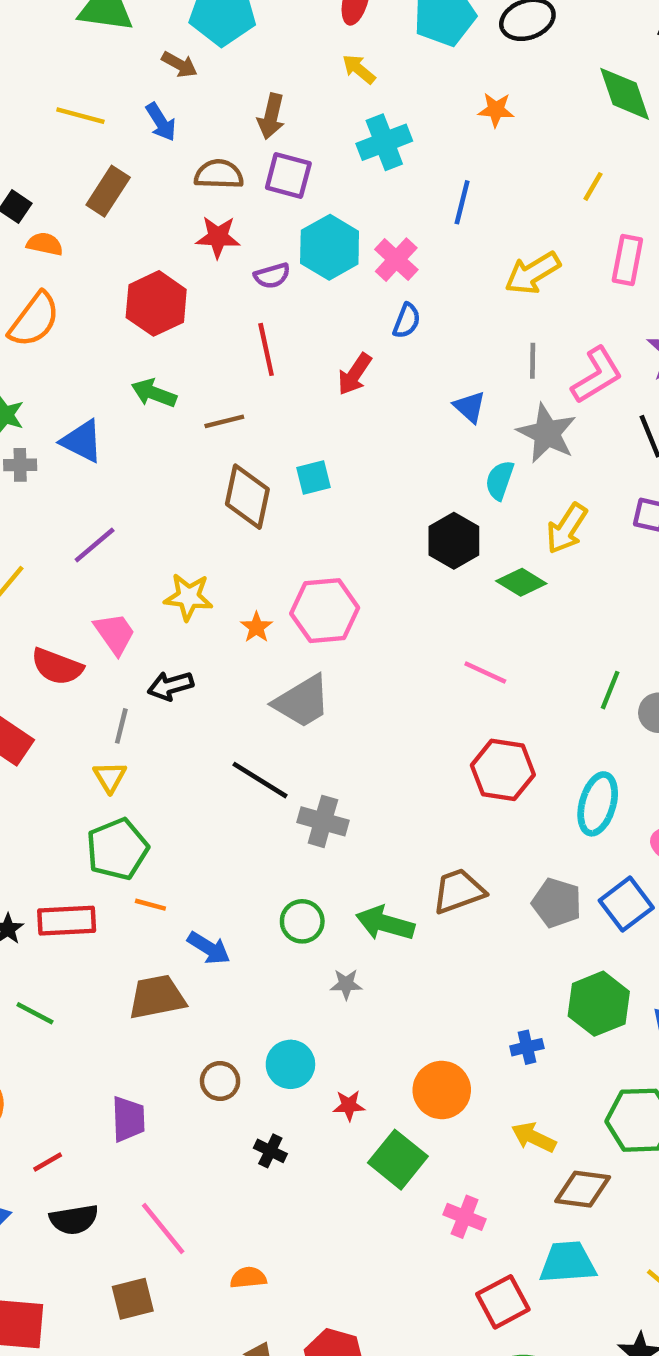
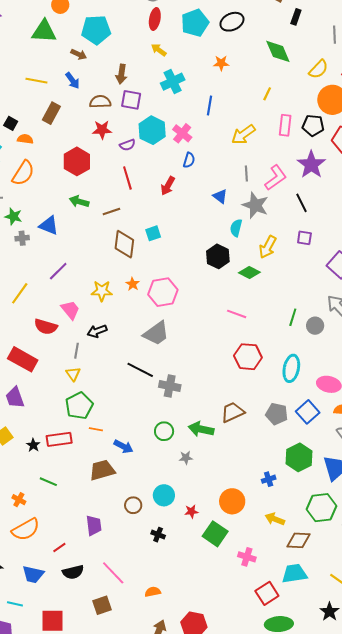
orange star: (256, 627) -> (133, 284), moved

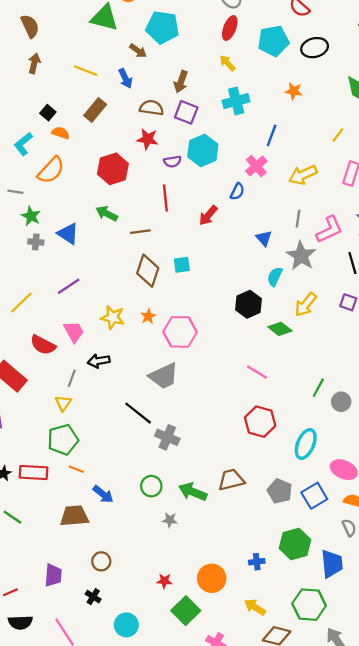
pink cross: (182, 133) -> (256, 166), moved
cyan circle: (164, 495) -> (126, 625), moved
black cross: (158, 535) -> (93, 597), moved

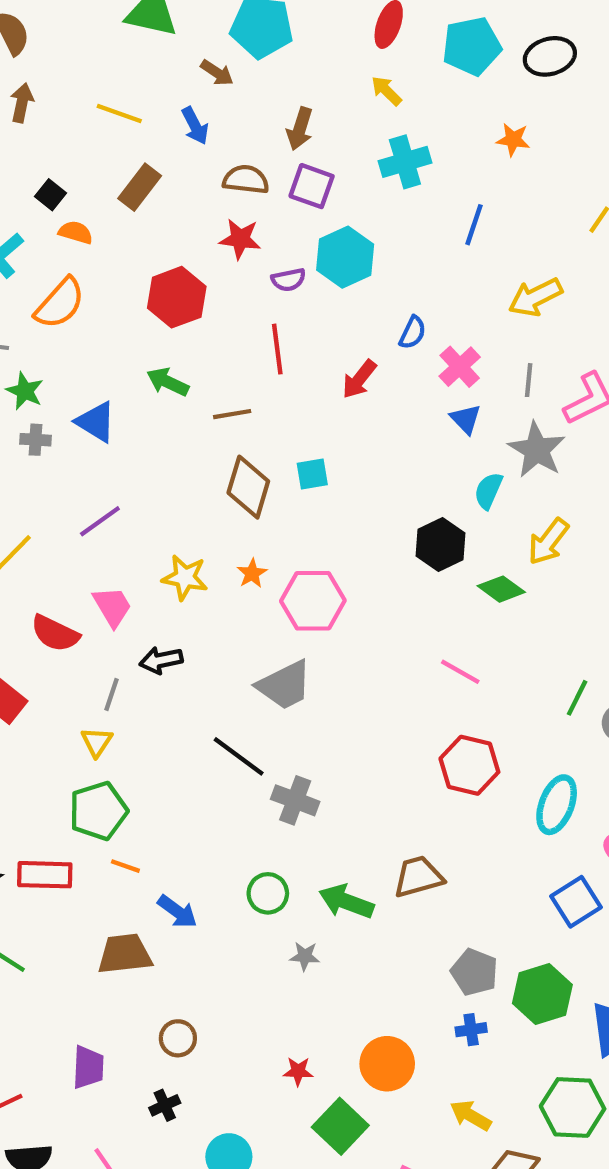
pink cross: (256, 166) -> (460, 367), moved
gray pentagon: (280, 491) -> (474, 972), moved
black cross: (93, 597) -> (165, 1105), turned 35

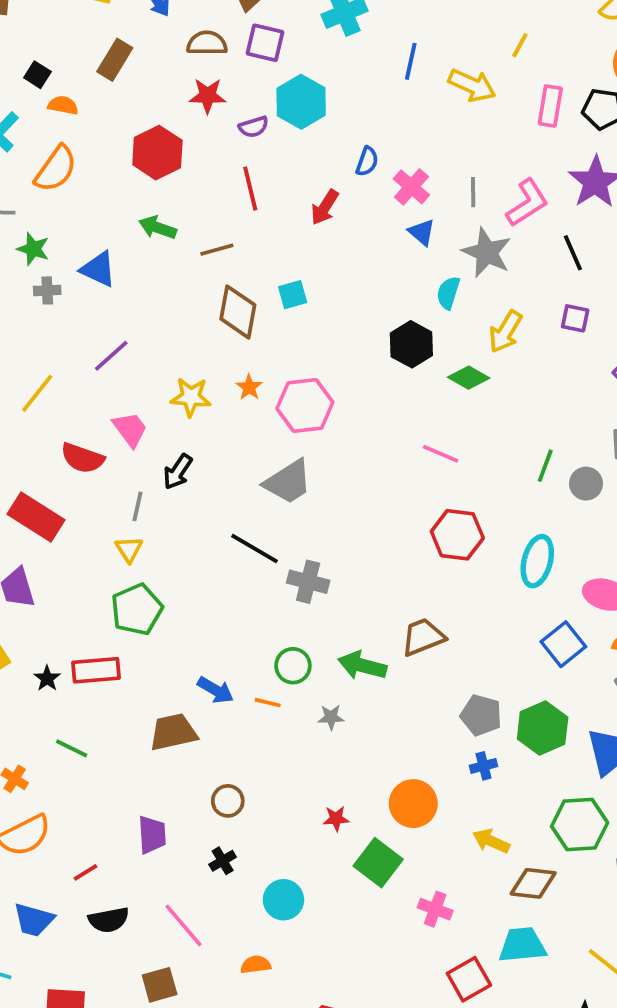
yellow arrow: (535, 297) -> (472, 85), moved, turned -123
black arrow: (161, 660) -> (178, 472), turned -39
orange line: (125, 866) -> (268, 703), moved

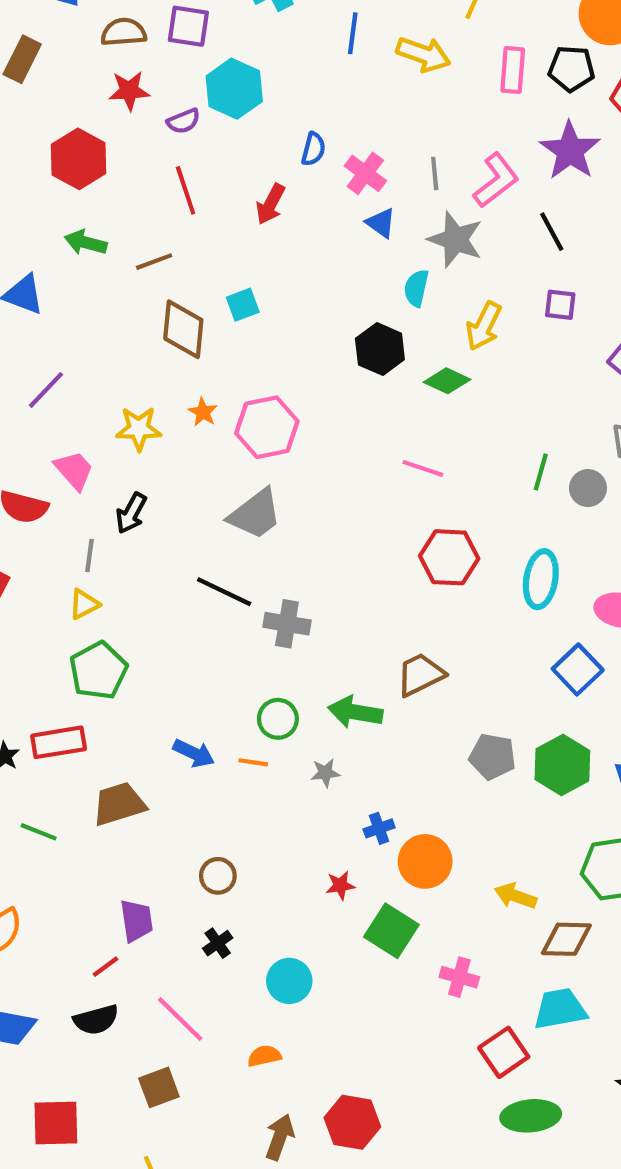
yellow triangle: (129, 549) -> (84, 604), turned 40
brown trapezoid: (173, 732) -> (119, 804), moved
blue cross: (484, 766) -> (379, 828), moved
red line: (85, 872) -> (106, 967), moved

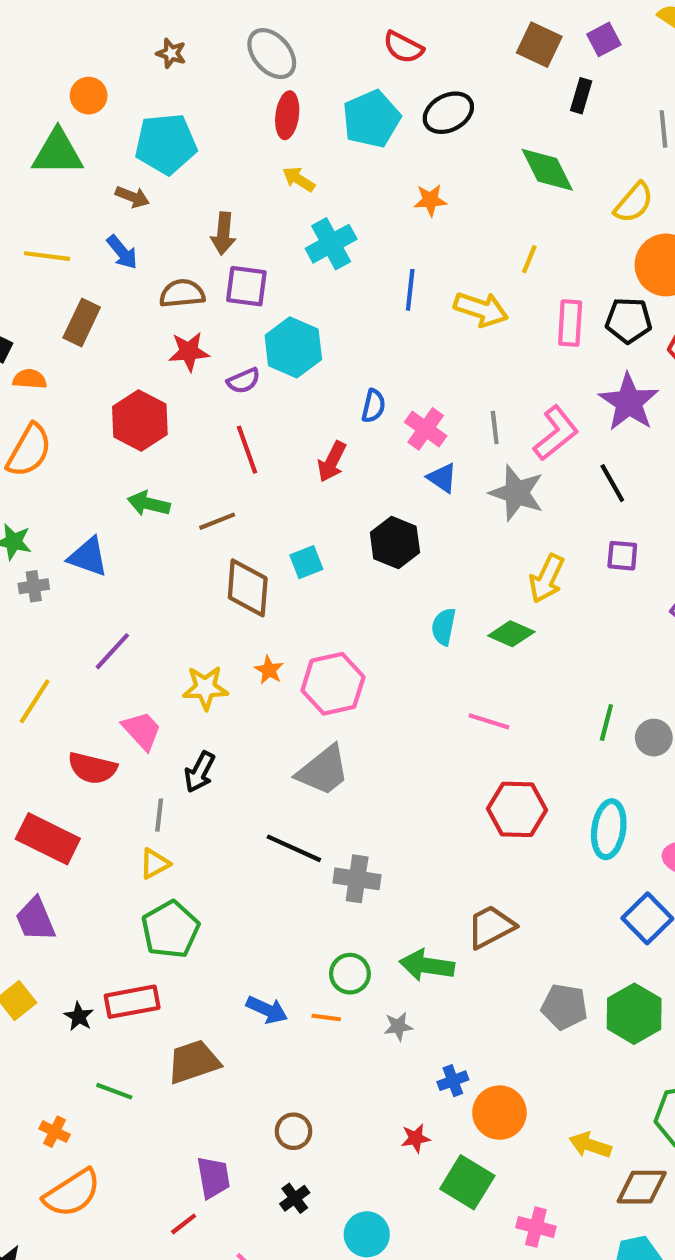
cyan semicircle: (416, 288) -> (444, 627), moved
black hexagon: (380, 349) -> (395, 543), moved

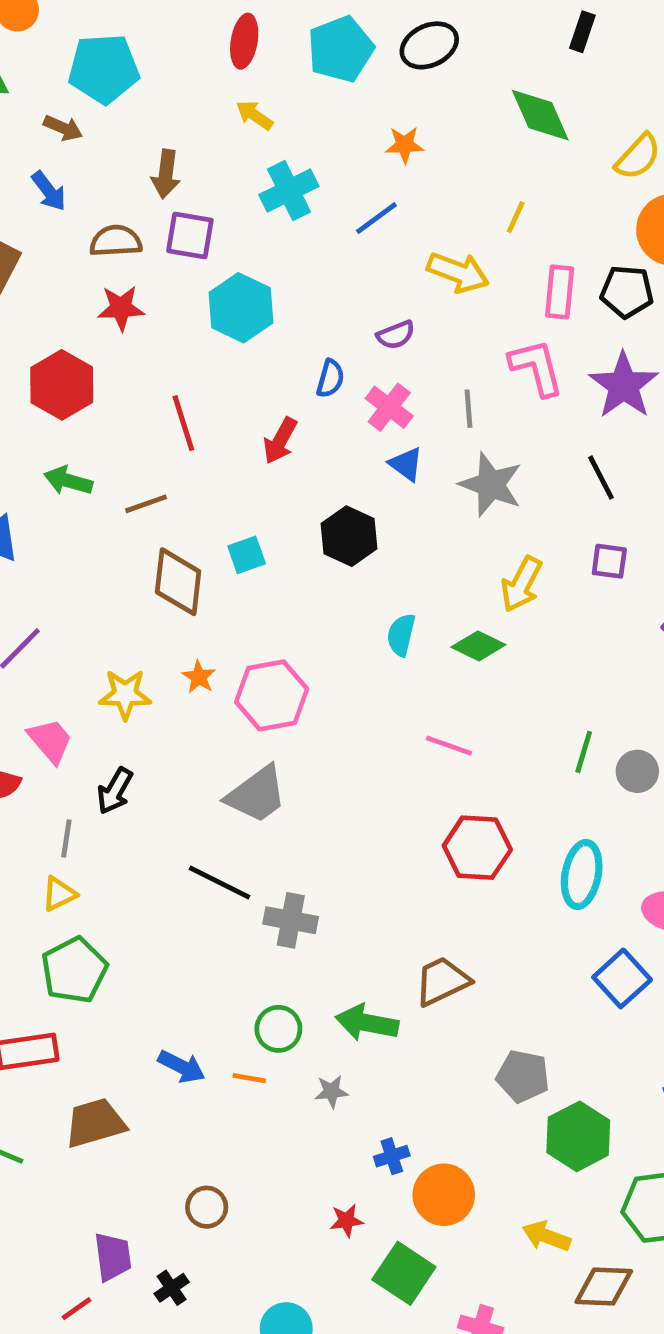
blue line: (410, 290) -> (376, 218), moved, turned 45
purple semicircle: (244, 381) -> (396, 335), moved
pink L-shape: (556, 433) -> (536, 367), moved, turned -68
green hexagon: (634, 1014) -> (578, 1136), moved
black cross: (295, 1198) -> (172, 1288), moved

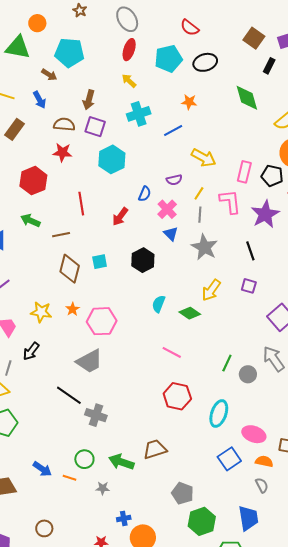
yellow line: (516, 217) -> (199, 193), moved

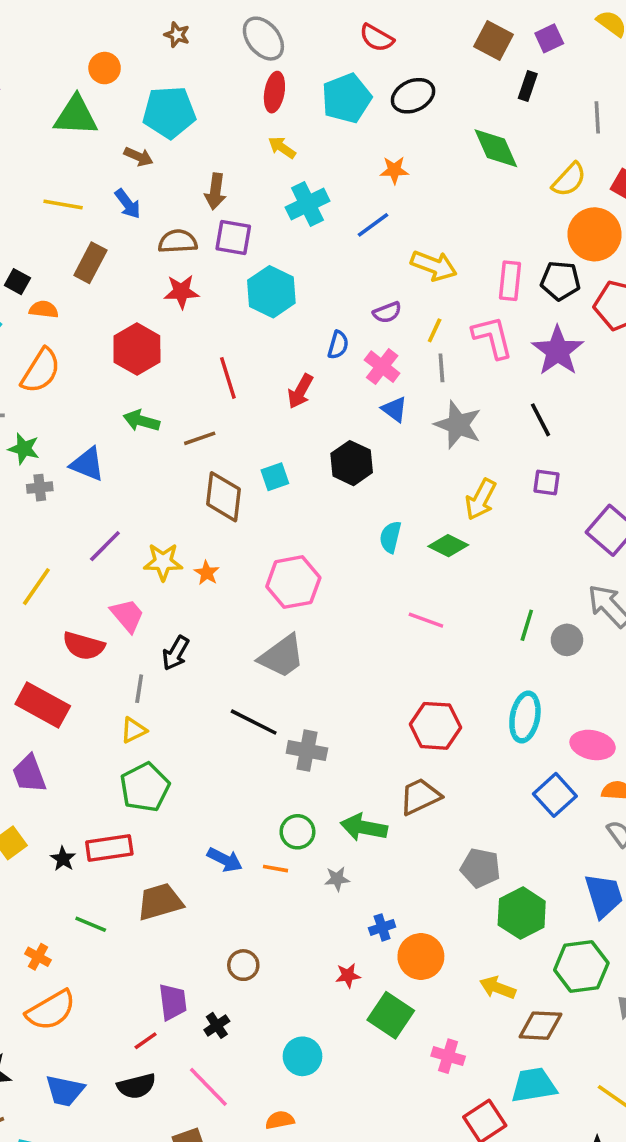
orange star: (73, 309) -> (207, 573), moved
yellow star: (41, 312) -> (163, 562), moved
red hexagon: (177, 396) -> (435, 726), moved

